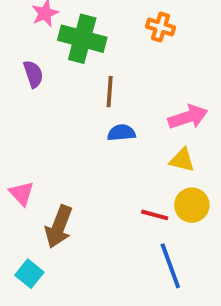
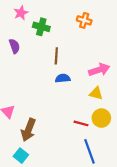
green cross: (82, 39) -> (41, 27), size x0.7
cyan square: (29, 274) -> (21, 156), moved

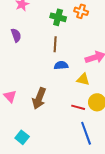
green cross: (41, 27) -> (58, 17), moved
yellow triangle: (96, 93) -> (83, 79), moved
brown arrow: (28, 130) -> (39, 98), moved

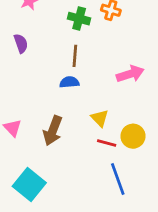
blue semicircle: (61, 65) -> (69, 82), moved
yellow triangle: (83, 79) -> (100, 118), moved, turned 32
cyan square: (22, 137) -> (29, 185), size x1.6

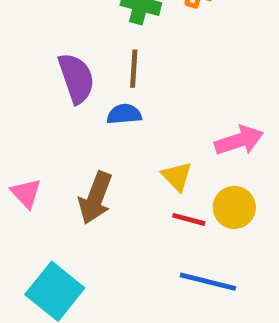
purple semicircle: (21, 43) -> (76, 78), moved, size x1.5
pink arrow: (130, 74) -> (239, 140), moved
blue line: (118, 179) -> (208, 282), turned -56

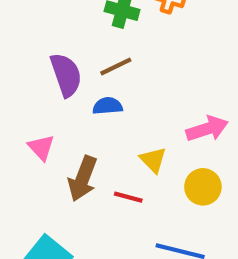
brown line: (134, 69) -> (116, 67), turned 60
pink triangle: (26, 193) -> (41, 147), moved
red line: (189, 219) -> (128, 197), moved

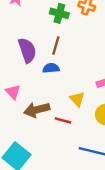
brown line: (116, 67) -> (56, 46), turned -48
brown arrow: (83, 179) -> (37, 110), turned 55

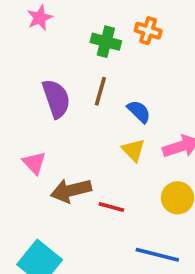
blue semicircle: (51, 68) -> (139, 111), moved, turned 49
yellow triangle: (77, 99) -> (133, 150), moved

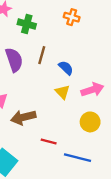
green cross: (106, 42) -> (27, 24), moved
red line: (111, 207) -> (49, 142), moved

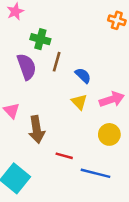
orange cross: (72, 17) -> (117, 20), moved
green cross: (27, 24) -> (40, 39), moved
brown arrow: (23, 117) -> (37, 129), turned -85

